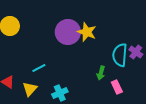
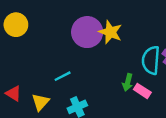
cyan line: (39, 68) -> (63, 76), moved
pink rectangle: (117, 87) -> (142, 91), moved, turned -32

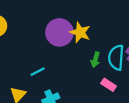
green arrow: (128, 82) -> (95, 60), moved

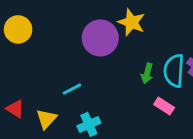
yellow star: (80, 32) -> (131, 22), moved

